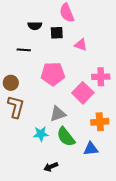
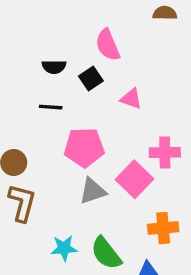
black square: (57, 33) -> (91, 79), turned -32
black line: (24, 50) -> (51, 107), moved
gray triangle: (58, 114) -> (93, 191), moved

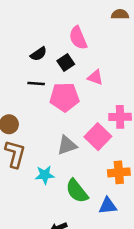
black semicircle: (54, 67) -> (39, 54), turned -35
pink pentagon: (84, 147) -> (64, 97), moved
cyan star: (64, 248) -> (45, 175), moved

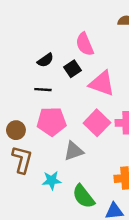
pink triangle: (95, 77) -> (102, 83), size x1.6
pink pentagon: (64, 97) -> (52, 122), moved
pink square: (98, 137) -> (97, 123), moved

